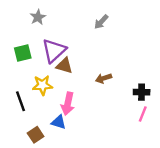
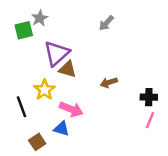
green square: (23, 53) -> (24, 30), moved
yellow star: (42, 85) -> (44, 90), turned -30
pink arrow: (68, 104) -> (71, 109), turned -80

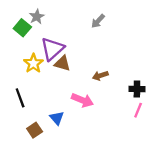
green square: (24, 30) -> (22, 28), turned -36
yellow star: (44, 90) -> (33, 63), moved
pink arrow: (71, 109) -> (82, 100), moved
blue triangle: (61, 129) -> (57, 118), turned 32

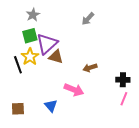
green square: (22, 28) -> (30, 36), moved, turned 35
black line: (20, 98) -> (18, 65), moved
brown square: (35, 130) -> (18, 109), moved, turned 32

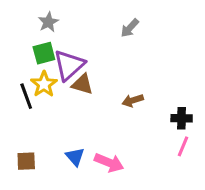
pink arrow: (74, 90) -> (109, 163), moved

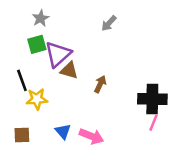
yellow star: (44, 84) -> (37, 99), moved, turned 30
brown arrow: (133, 100) -> (100, 84), moved, turned 133
black cross: (182, 118) -> (152, 99), size x1.6

